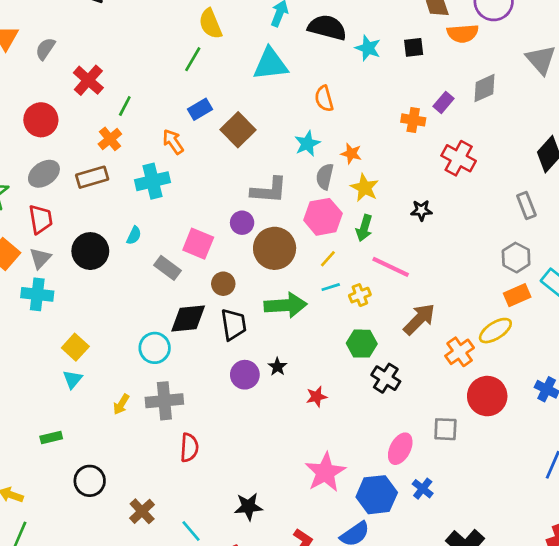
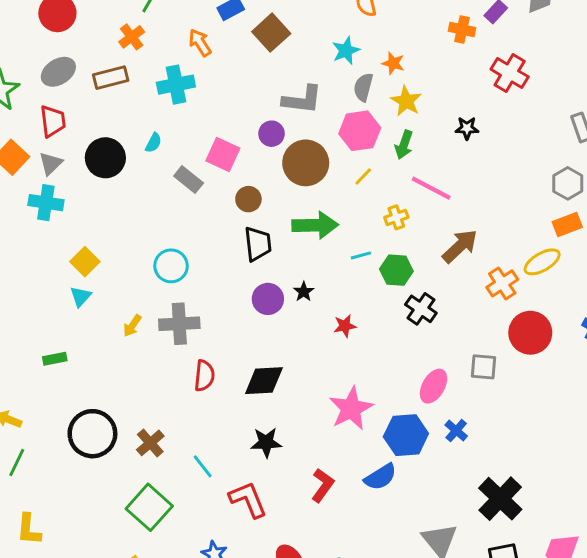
cyan line: (331, 287) -> (361, 255), moved
black diamond: (188, 318) -> (264, 381), moved
black circle: (90, 481) -> (92, 434), moved, size x1.4

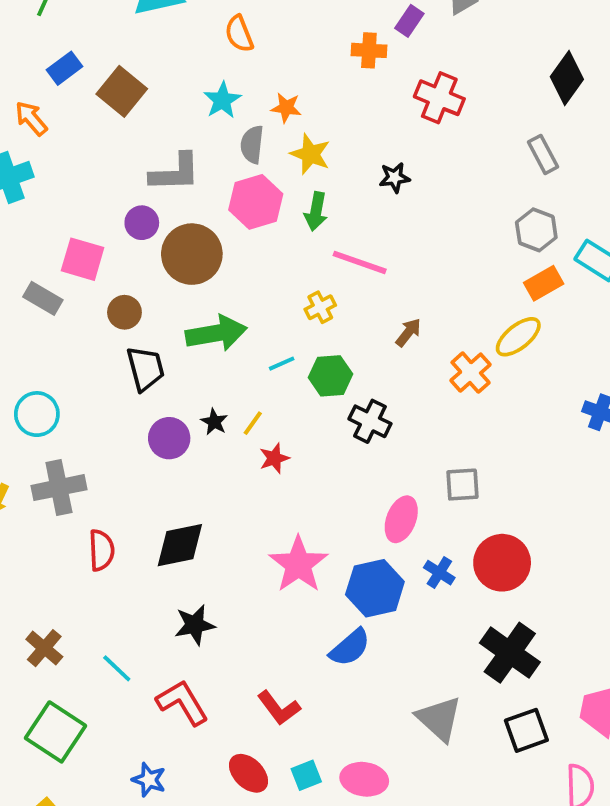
yellow line: (363, 177) -> (253, 423), moved
brown arrow: (460, 246) -> (408, 332), size x0.6
red circle: (530, 333) -> (502, 563), moved
red L-shape: (323, 485) -> (279, 708), moved, turned 116

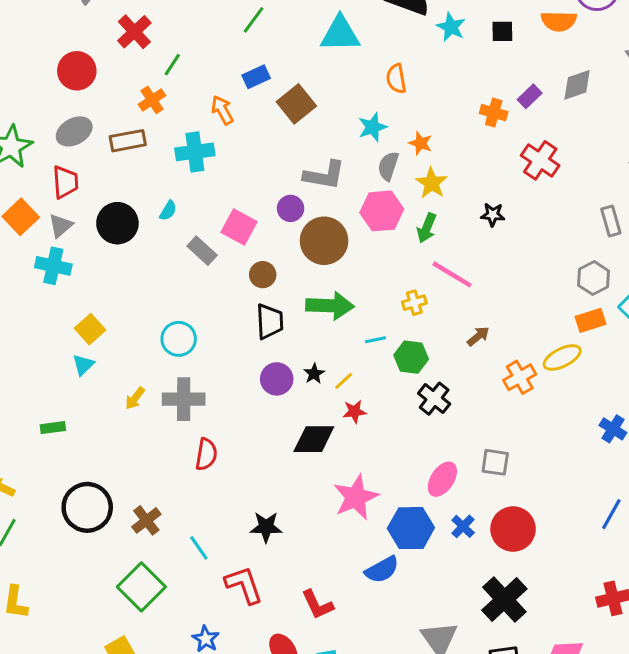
black diamond: (180, 545) -> (314, 439), moved

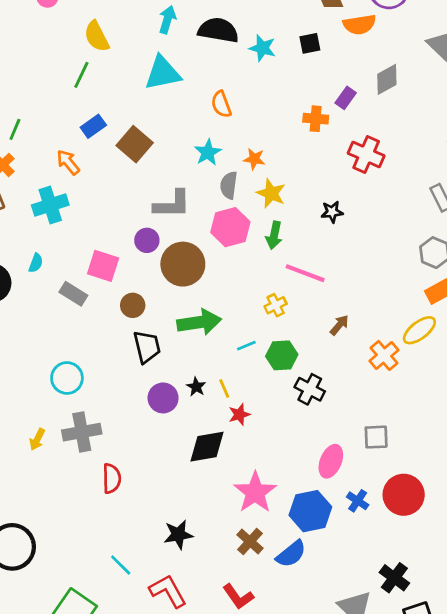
yellow line: (344, 381) -> (224, 388), turned -60
brown cross: (146, 520) -> (250, 542), moved
black cross: (504, 600) -> (394, 578), moved, size x0.7

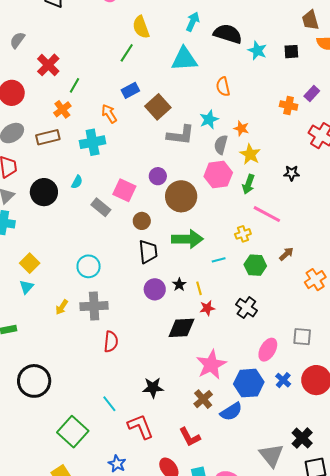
gray L-shape: (172, 204) -> (181, 135), moved
green hexagon: (282, 355) -> (255, 265), moved
black cross: (310, 389) -> (246, 308), moved

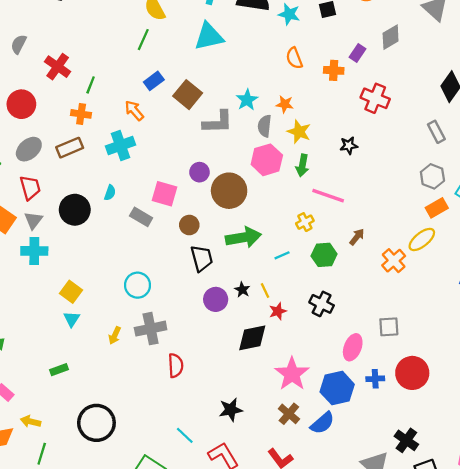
orange semicircle: (223, 87) -> (294, 58), moved
orange cross: (62, 109) -> (81, 114), turned -36
blue cross: (283, 380) -> (375, 379), turned -35

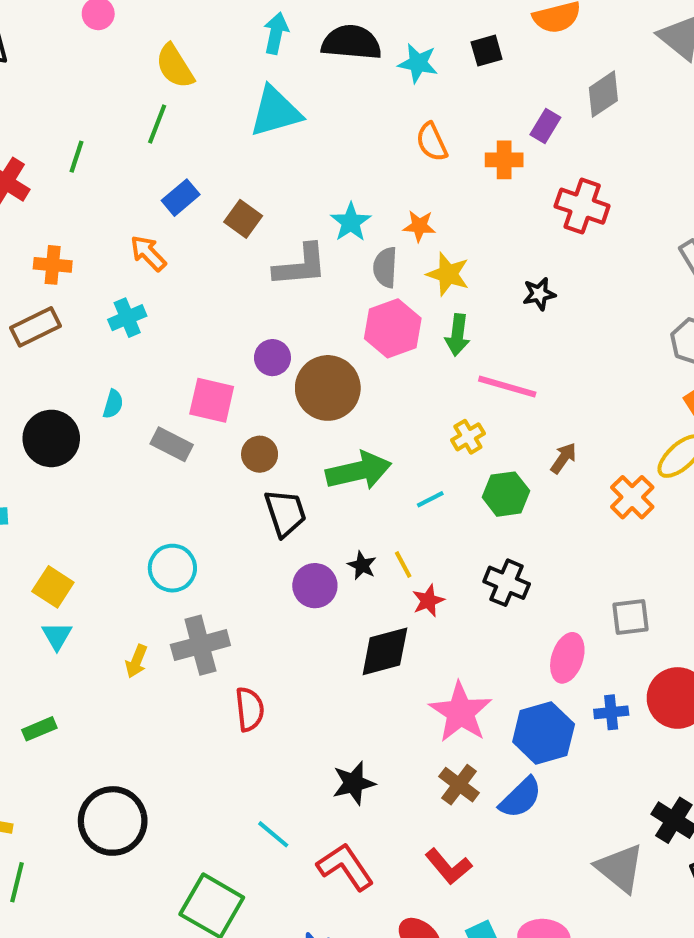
green line: (91, 85) -> (76, 157), moved
brown square: (188, 95) -> (243, 219), size x0.7
cyan cross: (121, 145) -> (127, 318), size x0.7

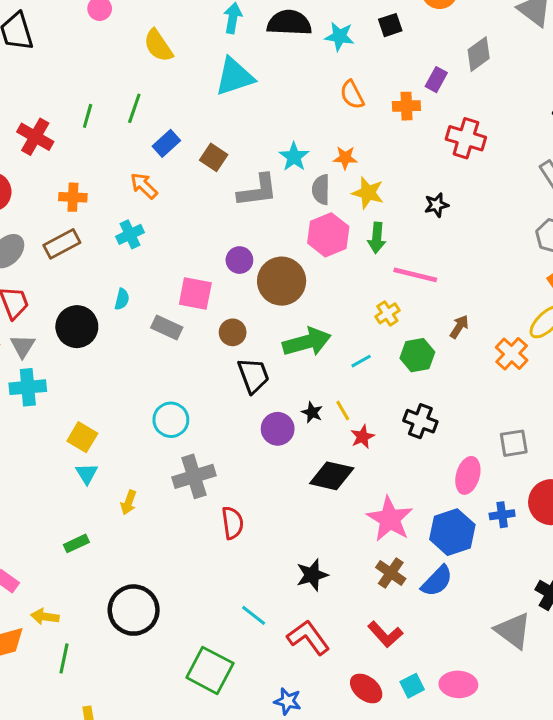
green line: (157, 124) -> (134, 108), moved
black diamond: (385, 651) -> (332, 476), turned 30
yellow arrow: (136, 661) -> (129, 502), moved

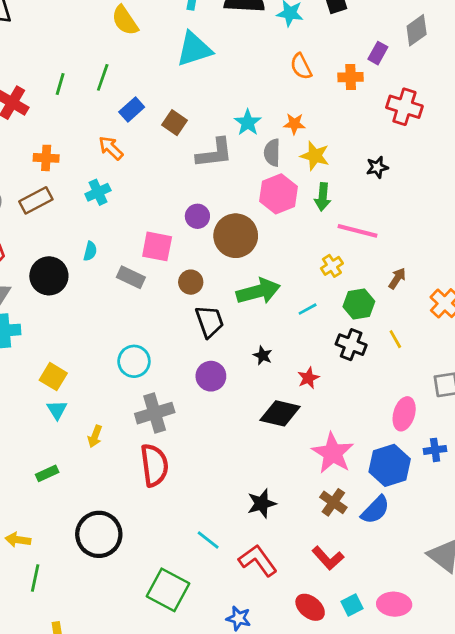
yellow line: (343, 410) -> (395, 339), moved
black cross: (420, 421) -> (351, 345), moved
purple circle: (278, 429) -> (211, 376), moved
red semicircle: (232, 523) -> (154, 465), moved, size x1.4

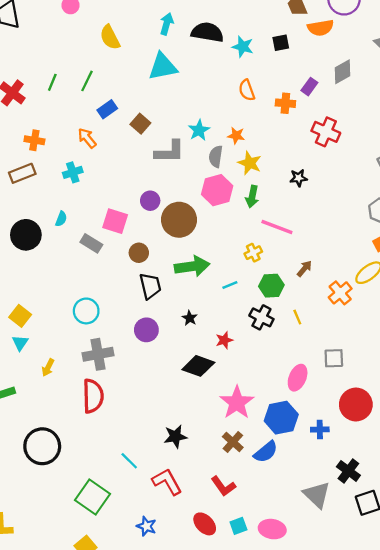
blue cross: (435, 450) -> (320, 430), moved

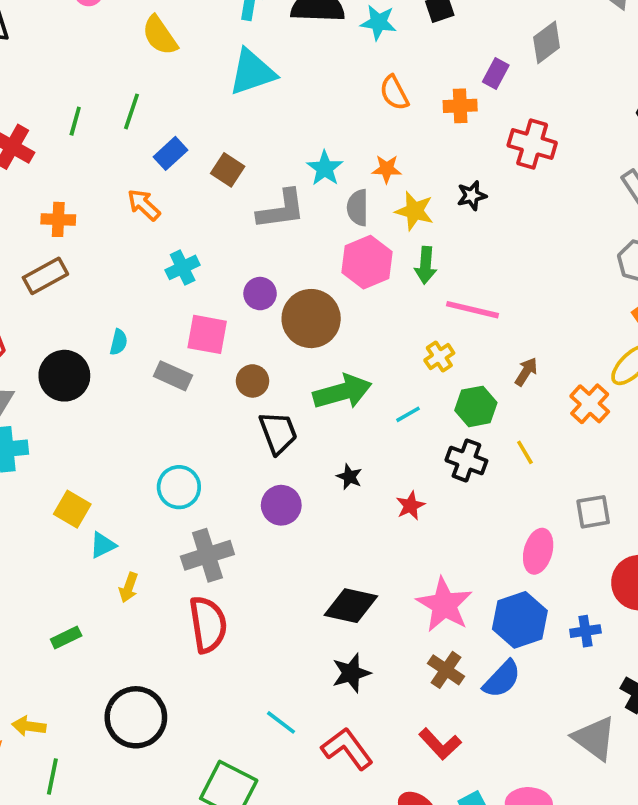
cyan cross: (73, 172) -> (183, 267), moved
black star: (299, 178) -> (472, 196), moved
cyan triangle: (20, 343) -> (103, 545), moved, turned 36
black diamond: (198, 366) -> (351, 606), moved

